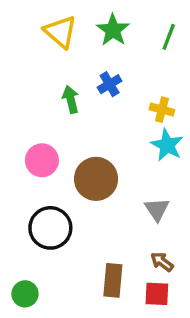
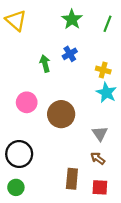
yellow triangle: (61, 32) -> (16, 20), moved
black circle: (50, 228) -> (19, 154), moved
brown arrow: (162, 262) -> (98, 158), moved

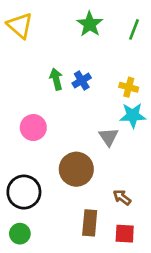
blue cross: (70, 54) -> (82, 81), moved
cyan star: (106, 93) -> (133, 115), turned -30
brown circle: (61, 114) -> (76, 169), moved
gray triangle: (100, 134) -> (109, 137), moved

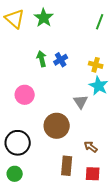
green star: (90, 24) -> (44, 18), moved
cyan star: (133, 115) -> (99, 86), turned 30

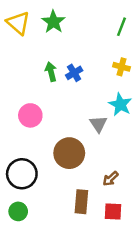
yellow cross: (96, 65) -> (121, 67), moved
brown arrow: (91, 147) -> (111, 179), turned -80

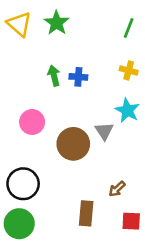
blue cross: (74, 73) -> (78, 77), turned 35
brown circle: (69, 153) -> (73, 144), moved
green circle: (18, 211) -> (19, 224), size x1.5
red square: (113, 211) -> (131, 221), moved

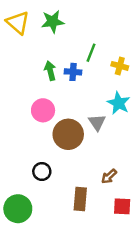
green star: (57, 23) -> (53, 22), turned 30
green line: (129, 28) -> (91, 53), moved
pink circle: (32, 122) -> (43, 110), moved
black circle: (23, 184) -> (42, 172), moved, size x0.6

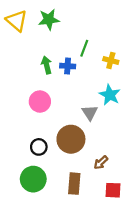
brown circle: (68, 134) -> (71, 139), moved
black circle: (42, 172) -> (39, 147), moved
green circle: (18, 209) -> (33, 179), moved

